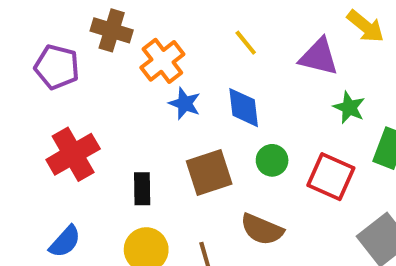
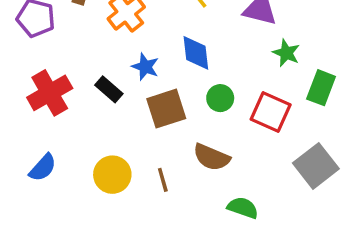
blue star: (185, 103) -> (145, 67), moved
black rectangle: (142, 189) -> (109, 89), moved, turned -48

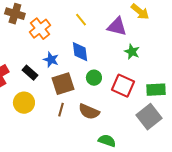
green rectangle: (321, 88) -> (156, 90), moved, turned 66
yellow circle: (112, 175) -> (24, 103), moved
brown line: (163, 180) -> (61, 110), moved, turned 32

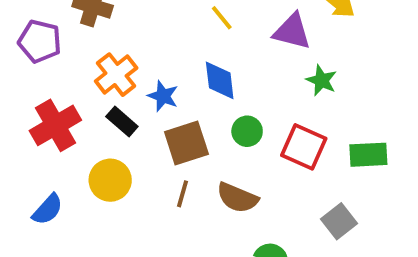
orange cross: (40, 29) -> (116, 75), moved
gray square: (149, 117) -> (339, 221), moved, size x0.7

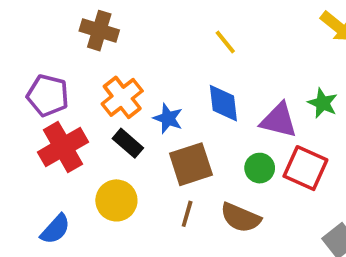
purple triangle: (292, 31) -> (279, 120), moved
purple pentagon: (40, 41) -> (48, 95), moved
green circle: (247, 131) -> (260, 168), moved

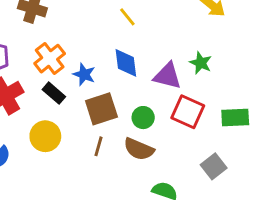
green circle: (260, 168) -> (143, 118), moved

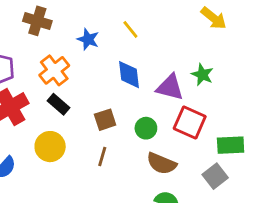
blue star: (84, 74) -> (88, 39), moved
brown square: (101, 109) -> (105, 120), size x0.7
green rectangle: (235, 118) -> (231, 145), moved
brown semicircle: (139, 149) -> (161, 163), moved

